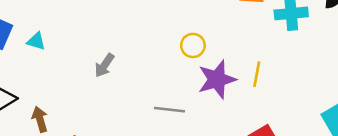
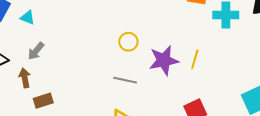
yellow circle: (193, 45) -> (128, 42), moved
gray arrow: (104, 65) -> (36, 51), moved

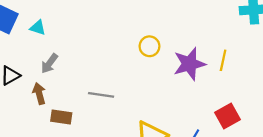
gray line: (125, 80) -> (101, 95), moved
brown rectangle: (43, 101) -> (61, 117), turned 30

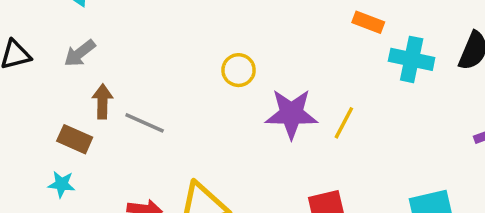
brown arrow: (39, 94) -> (102, 101), moved

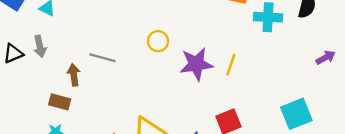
gray arrow: (80, 53) -> (40, 46), moved, turned -55
gray line: (145, 123) -> (102, 58), moved

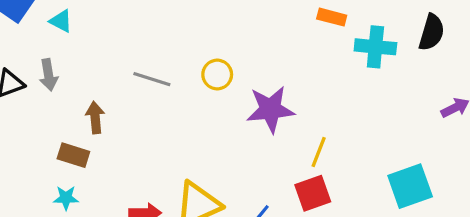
gray line: (102, 58) -> (152, 79), moved
yellow line: (231, 65) -> (319, 152), moved

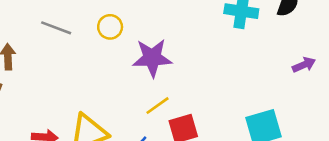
yellow line: (319, 152) -> (158, 106), moved, turned 30

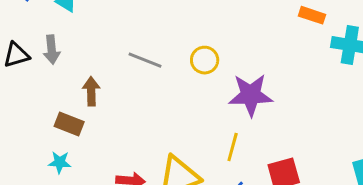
yellow line: (158, 106) -> (233, 147), moved, turned -40

